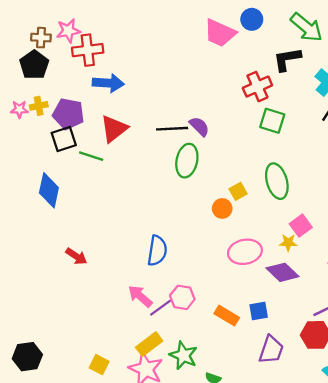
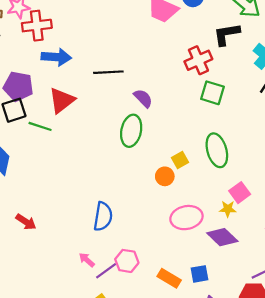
black line: (172, 129) -> (108, 72), moved
pink arrow: (140, 296) -> (87, 260), size x0.7

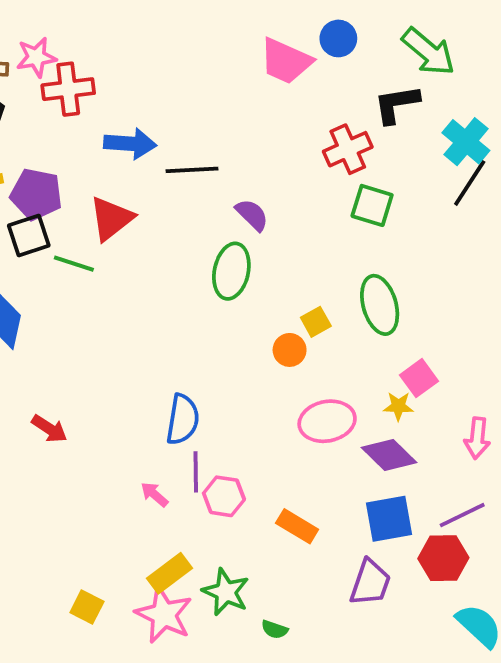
blue arrow: (56, 57) -> (130, 144), moved
purple line: (106, 271) -> (196, 472), moved, turned -55
blue square: (199, 274) -> (389, 519), moved, size x1.5

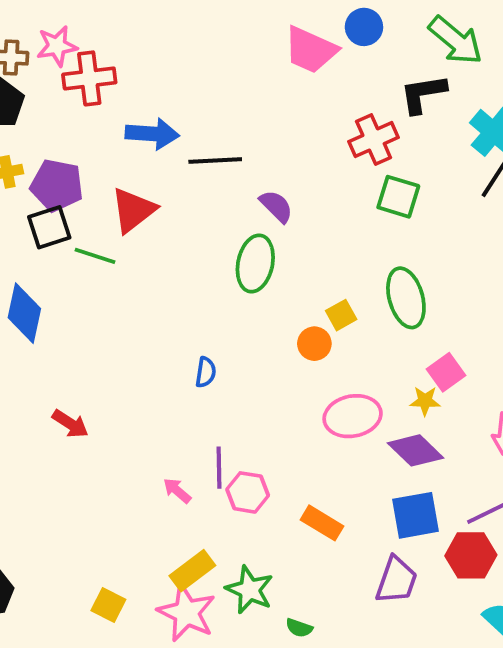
blue semicircle: (183, 419) -> (206, 372), moved, size x0.6

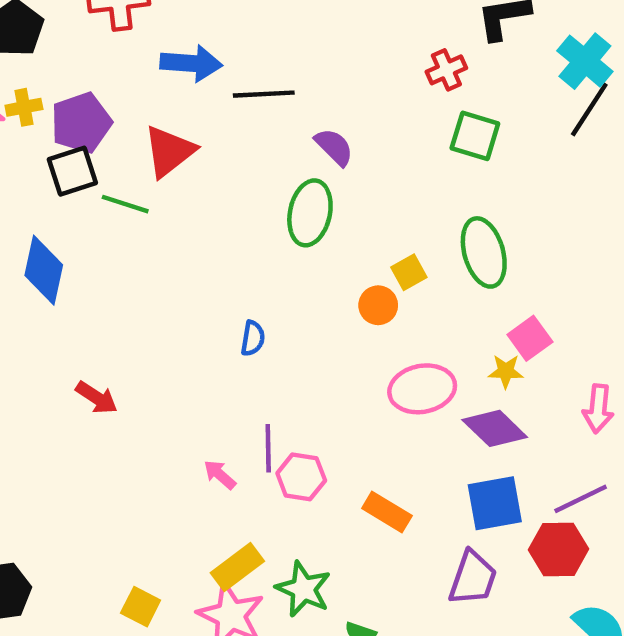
red cross: (374, 140) -> (446, 70), size x0.7
purple pentagon: (57, 185) -> (81, 123), turned -30

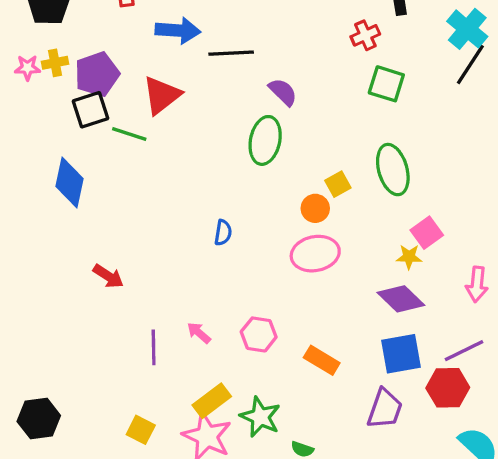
pink ellipse: (422, 389) -> (315, 254), moved
purple line: (268, 448) -> (154, 347), moved

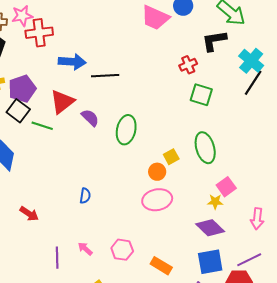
purple semicircle: (283, 92) -> (90, 118), moved
black square: (91, 110) -> (18, 111), turned -35
blue semicircle: (223, 233) -> (85, 196), moved

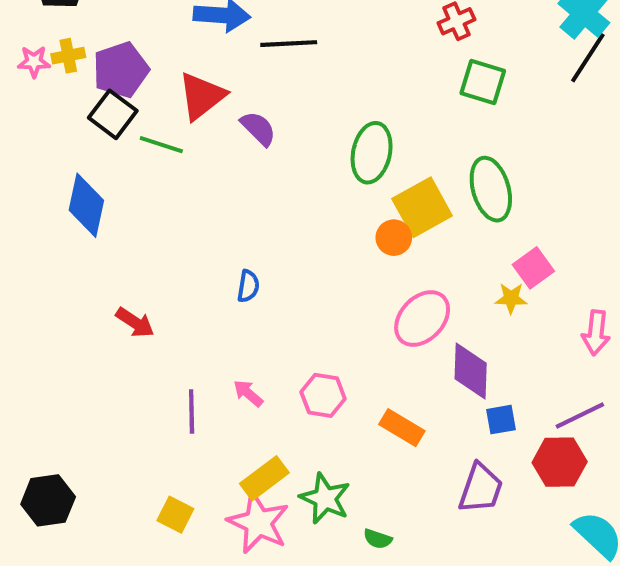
green ellipse: (126, 130) -> (372, 153), moved
yellow square: (171, 157) -> (422, 207), size x1.8
pink ellipse: (157, 200) -> (422, 318), moved, turned -36
purple diamond: (210, 228) -> (471, 371), moved, turned 48
blue square: (210, 262) -> (501, 420), size x0.6

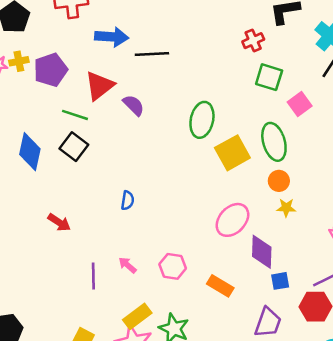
black square: (113, 114) -> (74, 147), moved
orange circle: (394, 238) -> (279, 181), moved
pink square: (533, 268) -> (300, 104), moved

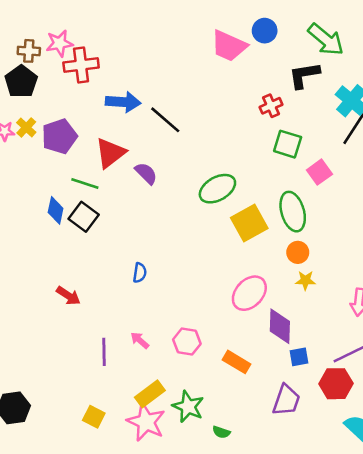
black line: (152, 54) -> (165, 120), turned 44
yellow cross: (19, 61) -> (26, 127), turned -36
green ellipse: (202, 120) -> (217, 189), turned 48
blue diamond: (30, 152) -> (56, 210), moved, size x0.7

